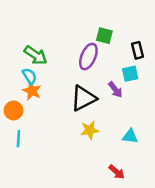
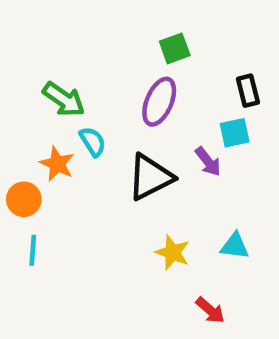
green square: (104, 36) -> (175, 48), moved, turned -35
cyan semicircle: (29, 76) -> (93, 142), moved
yellow star: (90, 130) -> (172, 253), moved, turned 30

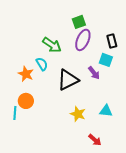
green arrow: (64, 99) -> (52, 45), moved
purple ellipse: (159, 102) -> (83, 40), moved
cyan square: (235, 133) -> (106, 60), turned 32
orange circle: (24, 199) -> (26, 101), moved

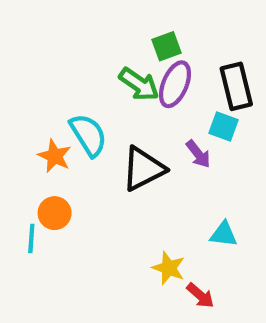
black rectangle: (112, 41) -> (236, 86), size x1.5
green arrow: (52, 45) -> (139, 84), moved
cyan semicircle: (42, 64) -> (88, 135), size x1.5
yellow star: (78, 114) -> (169, 268), moved

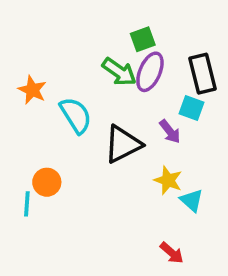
orange star: (55, 156) -> (32, 90), moved
cyan triangle: (224, 234) -> (192, 200), turned 35
yellow star: (169, 268) -> (168, 180), moved

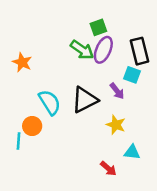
cyan semicircle: (76, 115) -> (50, 102), moved
cyan triangle: (192, 200) -> (132, 152), moved, turned -35
red arrow: (172, 253) -> (108, 168), moved

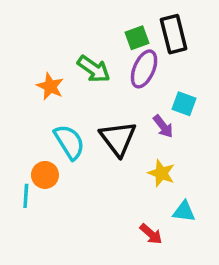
green arrow: (82, 50) -> (94, 69), moved
black rectangle: (140, 51) -> (174, 34), moved
orange star: (22, 62) -> (50, 86), moved
black triangle: (85, 100) -> (118, 138), turned -40

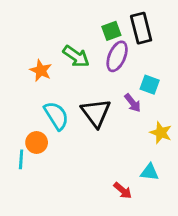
yellow star: (161, 173) -> (161, 133), moved

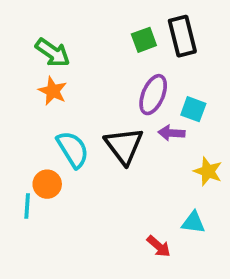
green arrow: (76, 56) -> (53, 53), moved
purple ellipse: (117, 56) -> (153, 95), moved
purple arrow: (133, 103) -> (171, 133), turned 132

